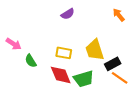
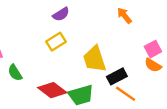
yellow rectangle: (64, 53) -> (56, 42), moved, turned -42
red diamond: (61, 75) -> (52, 90), turned -30

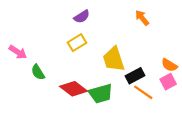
pink square: (153, 49) -> (168, 82), moved

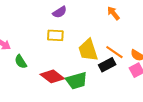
yellow rectangle: (77, 43) -> (55, 35), turned 35
orange line: (143, 92) -> (114, 52), moved

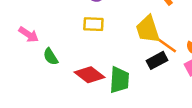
yellow trapezoid: (88, 50) -> (148, 29), moved
green trapezoid: (76, 81) -> (119, 80), turned -70

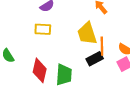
orange line: (166, 45) -> (102, 46), turned 54
red diamond: (90, 75) -> (40, 70), turned 65

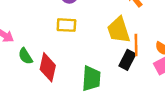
black rectangle: (95, 59) -> (127, 60), turned -35
red diamond: (40, 70) -> (48, 67), moved

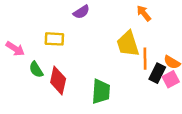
yellow rectangle: (66, 25) -> (54, 39), moved
black rectangle: (127, 60) -> (157, 73), moved

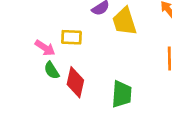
yellow trapezoid: (128, 44) -> (124, 21), moved
pink arrow: (15, 49) -> (45, 48), moved

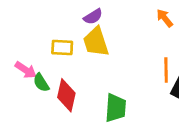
yellow trapezoid: (124, 21) -> (96, 42), moved
pink arrow: (45, 48) -> (26, 70), moved

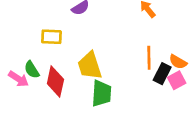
yellow trapezoid: (96, 42) -> (90, 66), moved
pink arrow: (26, 70) -> (19, 79), moved

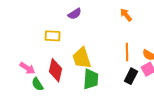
green semicircle: (32, 70) -> (37, 84), moved
black rectangle: (162, 74) -> (131, 76), moved

